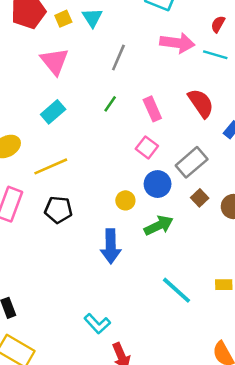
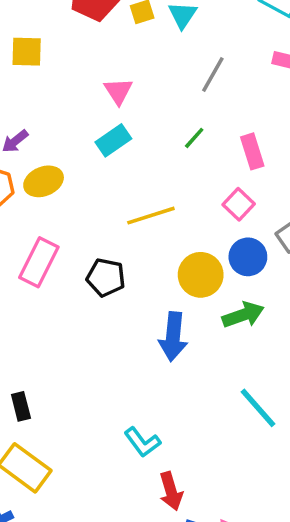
pink triangle: (55, 61) -> (118, 91), moved, size x0.7
yellow line: (51, 166) -> (151, 216), moved
yellow circle: (125, 200) -> (201, 275), size x1.6

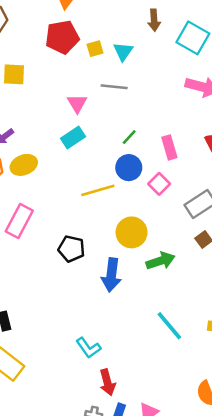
gray line: (213, 75) -> (114, 87), moved, turned 65
blue circle: (248, 257) -> (129, 168), moved
black pentagon: (106, 277) -> (71, 249), moved

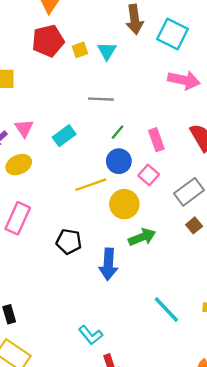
brown arrow: (154, 20) -> (135, 19), size x1.4
gray line: (114, 87) -> (101, 99), moved
pink triangle: (77, 103) -> (24, 128), moved
yellow circle: (132, 232) -> (124, 204), moved
green arrow: (160, 261) -> (142, 237), moved

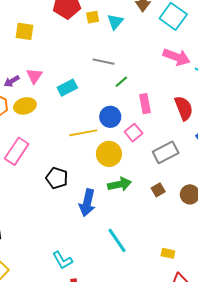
green line: (118, 132) -> (121, 82), moved
brown square: (194, 225) -> (158, 190), moved
cyan line: (166, 309) -> (117, 240), moved

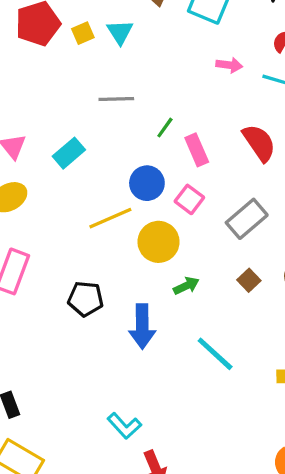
pink arrow: (177, 57) -> (229, 65), size x0.6
green line: (121, 82) -> (165, 128), moved
green arrow: (120, 184) -> (186, 286), size x0.7
cyan line: (117, 240) -> (215, 354), moved

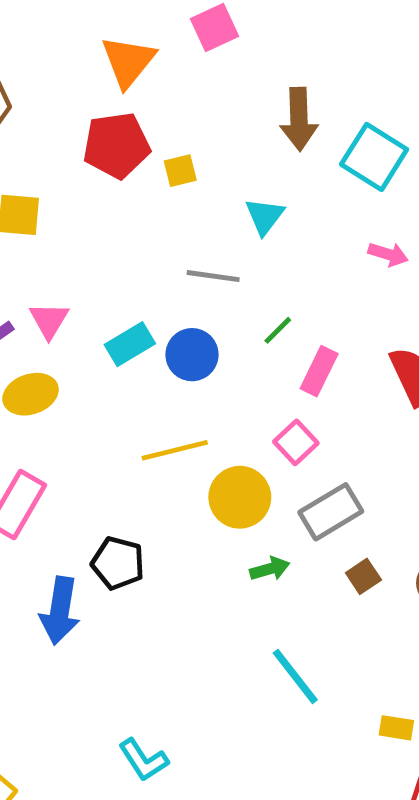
cyan triangle: (120, 32) -> (265, 216), moved
pink rectangle: (197, 150) -> (319, 371), turned 40
blue circle: (147, 183) -> (192, 355), moved
gray rectangle: (247, 219) -> (331, 512), moved
blue arrow: (142, 326) -> (60, 611), moved

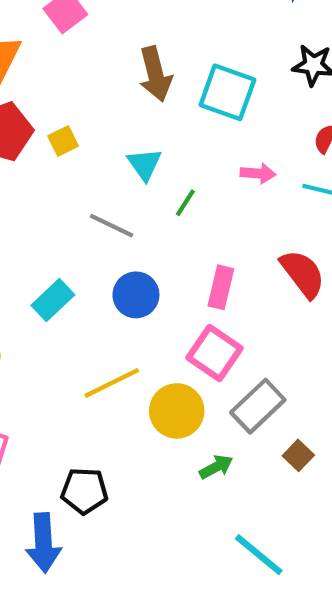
gray line: (213, 276) -> (112, 226), turned 30
green line: (278, 330) -> (185, 203), moved
blue circle: (192, 355) -> (136, 295), moved
pink square: (296, 442) -> (215, 353), size x1.4

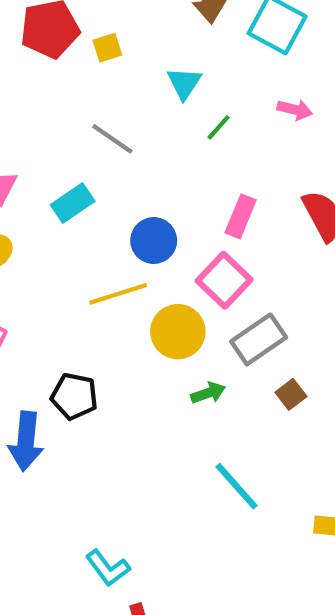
gray line: (112, 226) -> (112, 139), moved
blue circle: (136, 295) -> (154, 241), moved

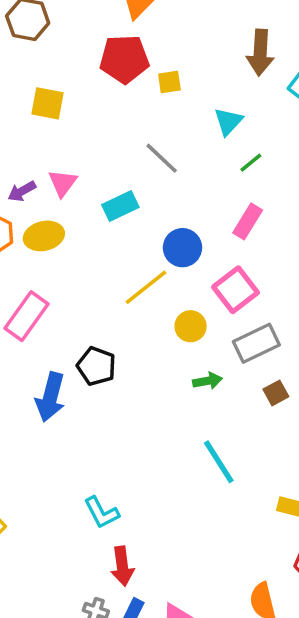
pink rectangle: (241, 216) -> (248, 221), moved
yellow line: (118, 294) -> (146, 287), turned -30
yellow circle: (178, 332) -> (191, 326), size x0.7

